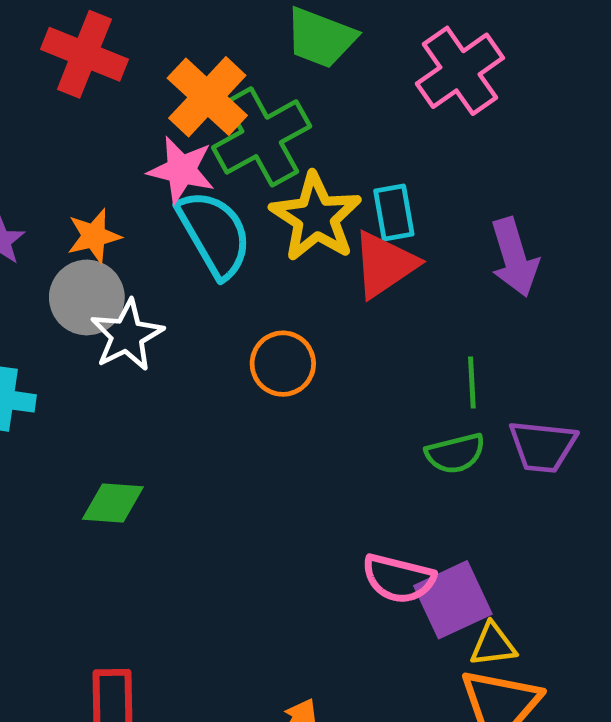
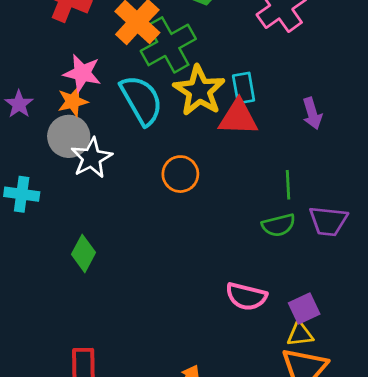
pink star: (181, 170) -> (82, 73), moved
purple arrow: (514, 257) -> (312, 114), size x0.7
red triangle: (384, 264) -> (238, 118), turned 36
green diamond: (113, 503) -> (84, 253), turned -66
purple square: (453, 600) -> (304, 309), moved, size x0.7

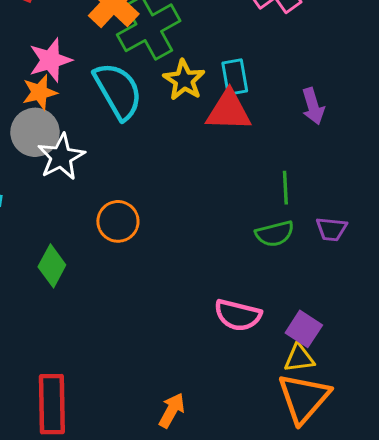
pink star: (82, 73) -> (50, 60), turned -30
yellow star: (199, 91) -> (184, 80), size x0.7
orange circle: (180, 174) -> (118, 221), moved
purple trapezoid: (328, 221) -> (331, 229), size x0.7
purple square: (304, 309) -> (304, 329), turned -32

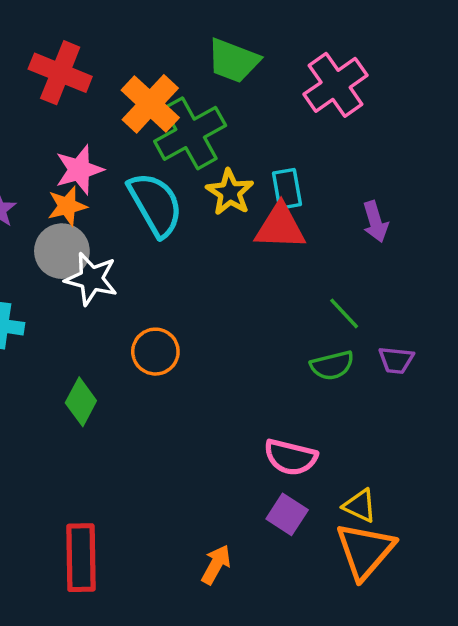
white star: (61, 157) -> (91, 279), turned -30
green line: (285, 188) -> (344, 313), turned -40
purple square: (304, 329) -> (287, 514), moved
yellow triangle: (299, 358) -> (360, 506), turned 32

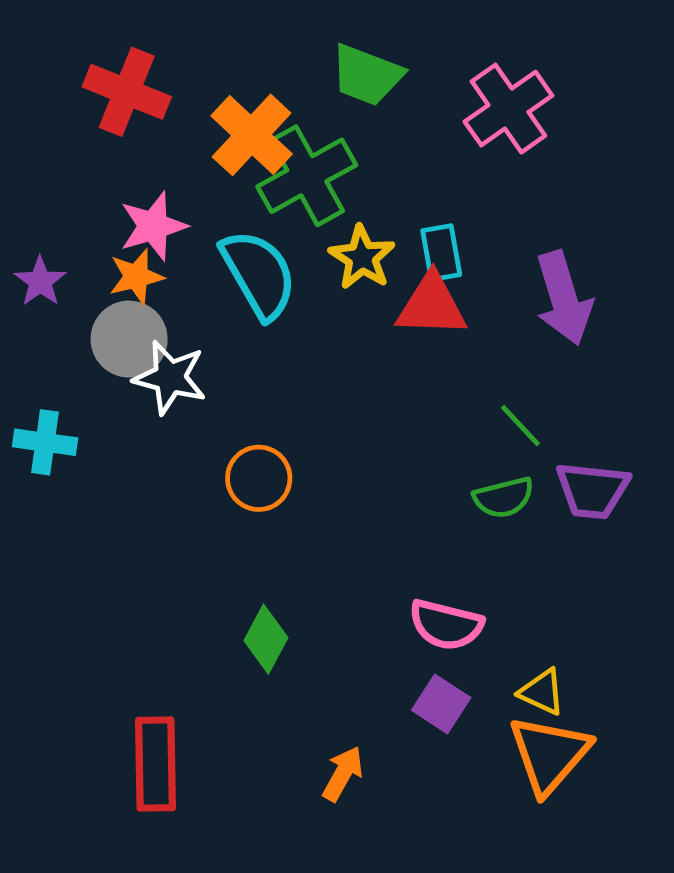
purple arrow: (375, 222) -> (564, 298), size x1.6
purple trapezoid: (396, 360) -> (592, 490), size x1.5
green diamond: (81, 402) -> (266, 639), moved

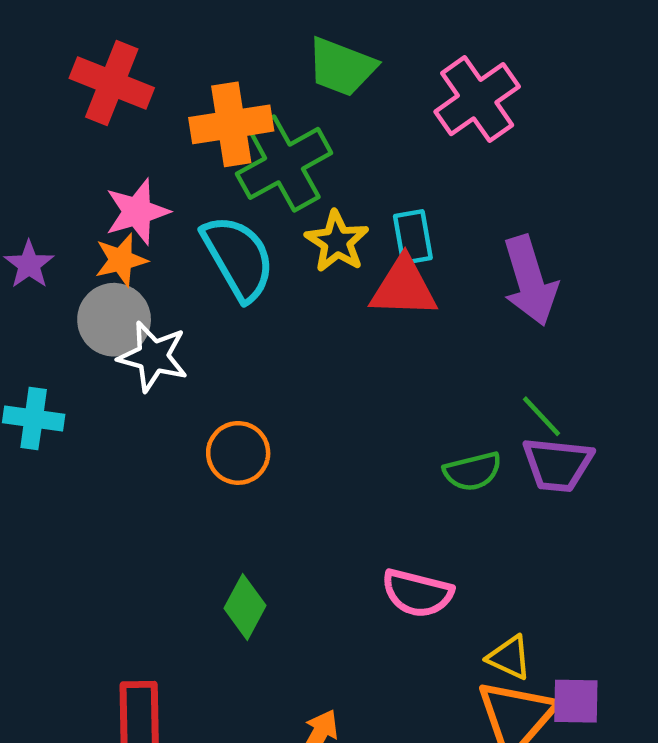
orange cross: (252, 135) -> (231, 124), turned 38
green line: (520, 425) -> (541, 416), moved
purple square: (441, 704) -> (576, 701), moved, turned -32

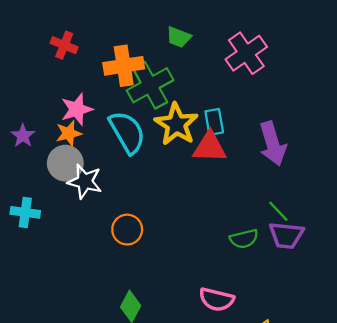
green trapezoid: (342, 67) -> (179, 37), size x0.7
red cross: (112, 83) -> (64, 45), size x0.7
yellow star: (337, 242) -> (176, 124), size x1.4

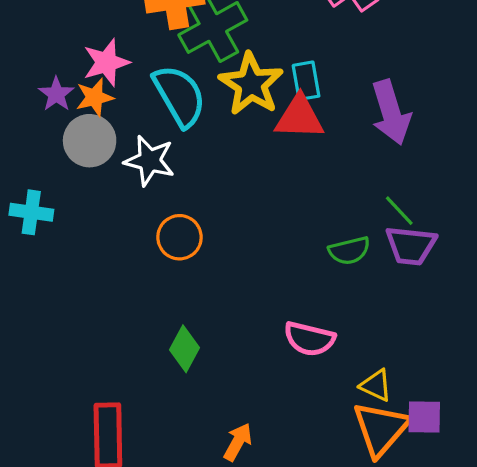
purple star: (23, 136) -> (56, 94), moved
white star: (85, 181) -> (150, 161), moved

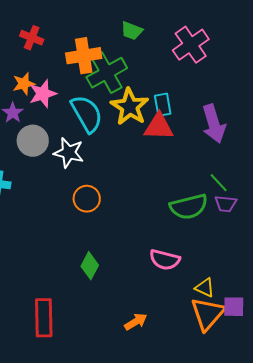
orange star: (95, 97) -> (24, 84), moved
purple trapezoid: (411, 246) -> (226, 204), size x0.7
green semicircle: (349, 251) -> (189, 207), size x1.5
orange arrow: (238, 442) -> (136, 322), moved, turned 30

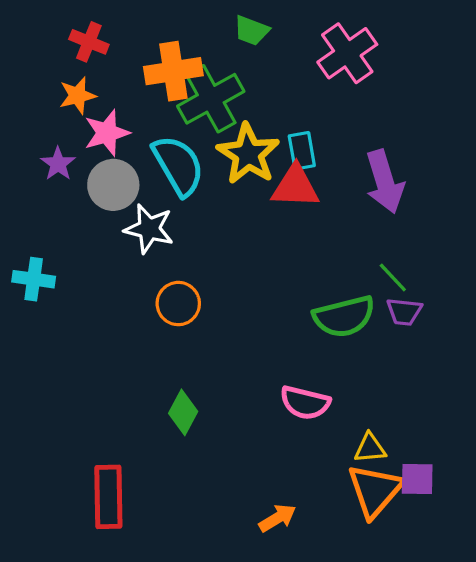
orange star: (24, 84) -> (78, 95), moved
gray circle: (33, 141) -> (113, 185), moved
yellow triangle: (205, 288) -> (370, 448), turned -30
orange arrow: (136, 322) -> (277, 518), moved

